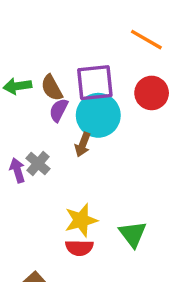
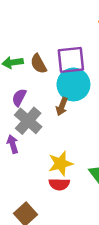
purple semicircle: (59, 110) -> (19, 97), moved
gray cross: (38, 163) -> (28, 121), size x1.5
purple arrow: (17, 170) -> (13, 144), moved

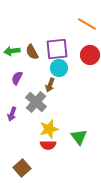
cyan circle: (73, 84) -> (59, 68), size x0.7
gray cross: (28, 121) -> (36, 102), moved
purple arrow: (13, 144) -> (12, 114), turned -144

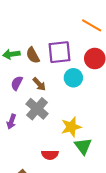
cyan circle: (59, 68) -> (73, 78), moved
brown arrow: (50, 85) -> (39, 84), moved, turned -64
yellow star: (49, 129) -> (71, 127), moved

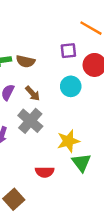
purple square: (59, 52) -> (68, 51), moved, size x0.6
brown semicircle: (33, 55) -> (26, 61), turned -49

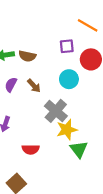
gray cross: (30, 121) -> (56, 111), moved
red semicircle: (45, 172) -> (31, 149), moved

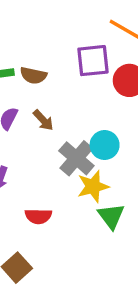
purple square: (67, 46) -> (93, 61), size x1.5
cyan circle: (69, 79) -> (105, 145), moved

